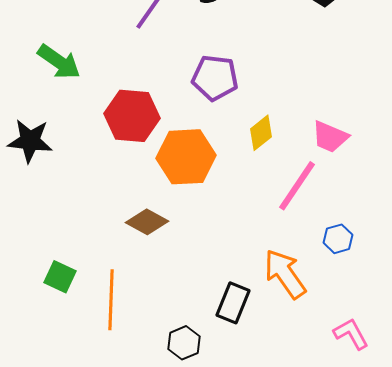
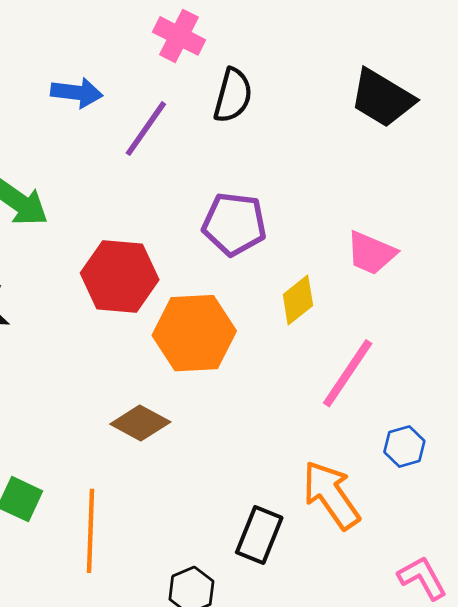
pink trapezoid: (330, 137) -> (371, 253), moved

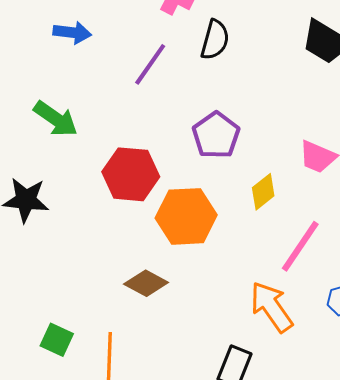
blue arrow: (77, 93) -> (72, 33), moved
purple pentagon: (234, 224) -> (216, 135), turned 30
orange arrow: (331, 495) -> (271, 307), moved

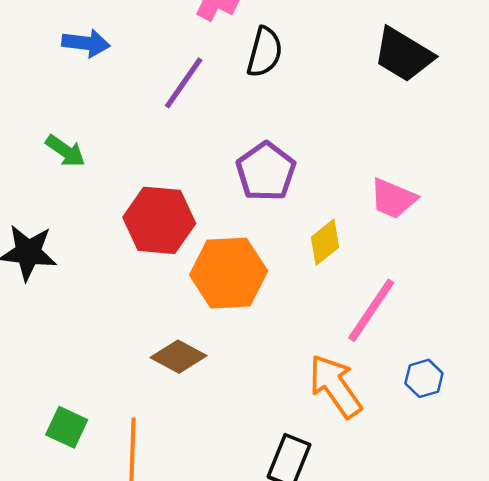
green arrow: (56, 119) -> (65, 151), size x0.7

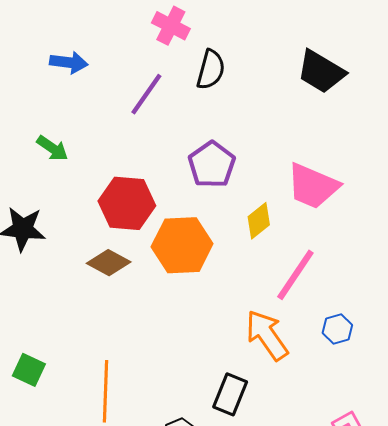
pink trapezoid: (393, 199) -> (313, 186), size x1.4
brown diamond: (179, 357) -> (109, 263), moved
green square: (67, 427) -> (29, 370), moved

